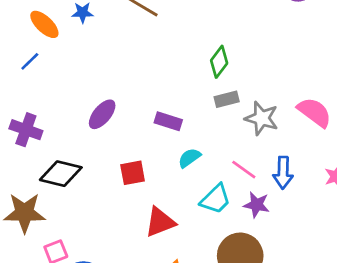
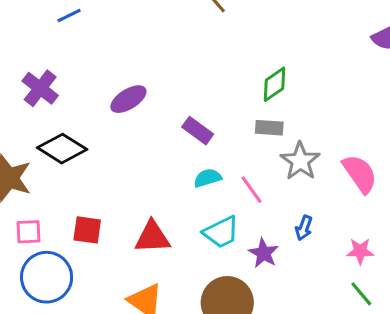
pink line: (244, 170) -> (251, 190), moved
red square: (133, 173) -> (87, 230), moved
blue arrow: (283, 173) -> (304, 228), size x0.7

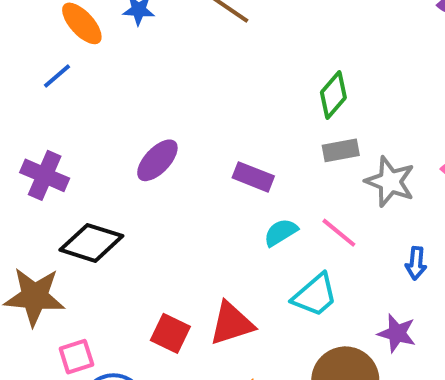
red square: (87, 230) -> (170, 333), moved, turned 32
purple star: (264, 253) -> (397, 333), moved

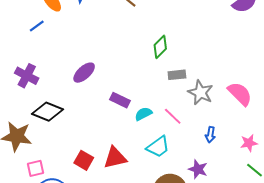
green diamond: (333, 95) -> (160, 47), moved
purple rectangle: (253, 177) -> (120, 100), moved

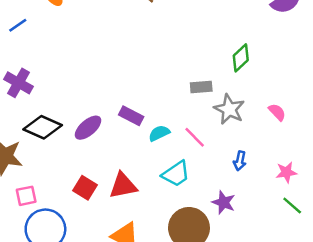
blue line: (37, 26) -> (18, 25), moved
green diamond: (160, 47) -> (241, 58), moved
purple ellipse: (84, 73) -> (88, 128), moved
pink semicircle: (240, 94) -> (277, 112), size x0.6

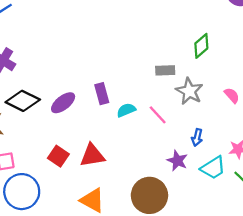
purple rectangle: (131, 116) -> (102, 94), turned 45
cyan trapezoid: (176, 174) -> (213, 168), moved
purple star: (224, 202) -> (177, 161), moved

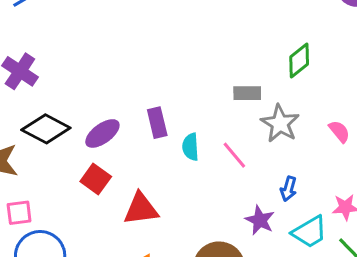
cyan semicircle: (126, 110) -> (191, 147), turned -72
red square: (58, 156) -> (96, 179), moved

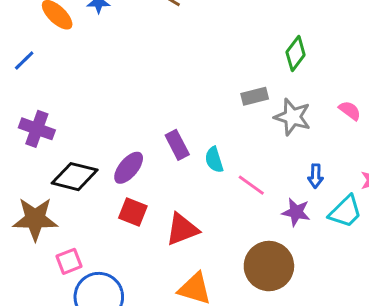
pink line: (234, 155) -> (251, 185), moved

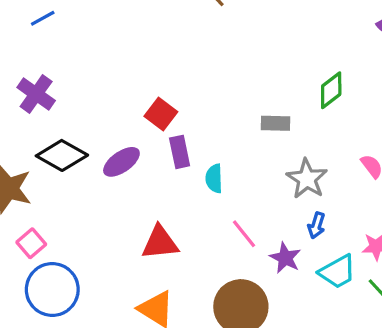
gray star: (292, 117) -> (307, 179), moved
pink line: (251, 185) -> (244, 234), moved
red square: (133, 212) -> (161, 114), moved
pink square: (69, 261) -> (31, 243), turned -35

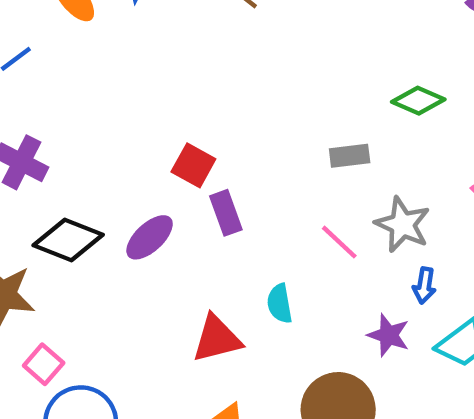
green diamond: (331, 90) -> (418, 101), turned 69
cyan semicircle: (214, 178) -> (280, 304), moved
pink line: (244, 234) -> (339, 242), moved

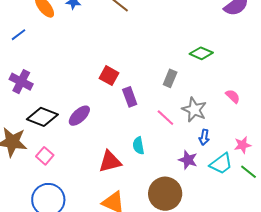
gray rectangle: (350, 156) -> (170, 78), turned -60
red square: (193, 165) -> (109, 76), moved
purple rectangle: (226, 213) -> (130, 97), moved
pink square: (44, 364) -> (45, 156), moved

